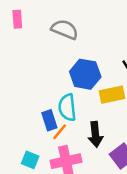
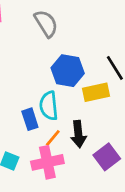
gray semicircle: (65, 29) -> (46, 23), turned 36
orange line: (60, 132) -> (53, 138), moved

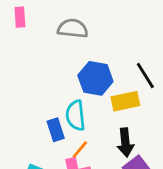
gray semicircle: (46, 23) -> (73, 28), turned -52
black arrow: (78, 134) -> (125, 142), moved

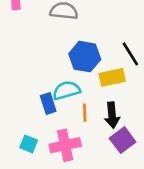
cyan semicircle: (76, 115) -> (66, 90), turned 80
orange line: (80, 150) -> (85, 113), moved, turned -42

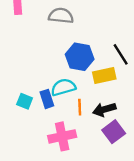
black arrow: (112, 115) -> (104, 109), turned 80
cyan square: (29, 144) -> (25, 101), moved

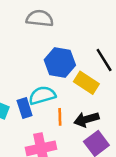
yellow rectangle: (104, 75) -> (86, 83), turned 45

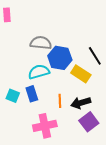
gray semicircle: (40, 18) -> (41, 43), moved
cyan semicircle: (42, 95) -> (39, 72), moved

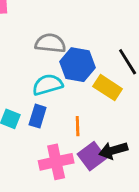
blue rectangle: (32, 94) -> (38, 116), turned 35
black arrow: (81, 103) -> (113, 150), moved
purple square: (89, 122) -> (92, 156), moved

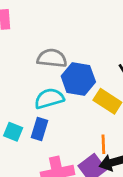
orange line: (78, 126) -> (103, 144), moved

